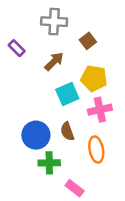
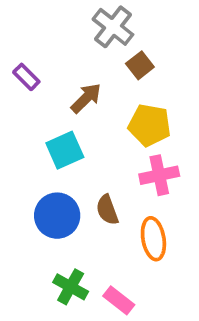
gray cross: (54, 22) -> (113, 27), moved, turned 35
cyan square: (67, 94) -> (65, 150), moved
green cross: (49, 163) -> (71, 287), moved, turned 30

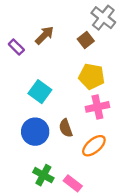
gray cross: (113, 27) -> (103, 18), moved
brown arrow: (86, 98) -> (45, 35), moved
cyan square: (65, 150) -> (40, 92), turned -30
orange ellipse: (153, 239) -> (94, 146), turned 60

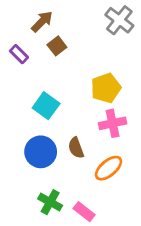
brown arrow: (45, 35) -> (42, 22), moved
brown square: (86, 40) -> (57, 46), moved
yellow pentagon: (92, 76) -> (106, 88), turned -30

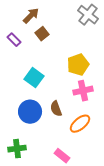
green cross: (50, 202) -> (17, 149), moved, turned -36

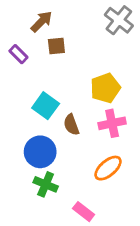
brown square: (42, 34) -> (56, 46), turned 32
brown semicircle: (56, 109) -> (71, 125), moved
green cross: (17, 149) -> (46, 184), moved, turned 30

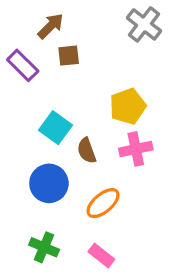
purple rectangle: (18, 54) -> (23, 65), size x1.4
orange ellipse: (108, 168) -> (103, 203), moved
green cross: (46, 184) -> (44, 247), moved

